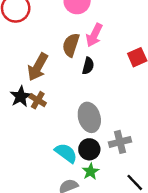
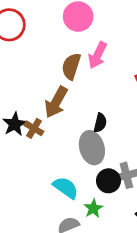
black semicircle: (88, 66) -> (100, 123), moved
brown arrow: (38, 67) -> (56, 102), moved
black circle: (89, 149) -> (108, 181), moved

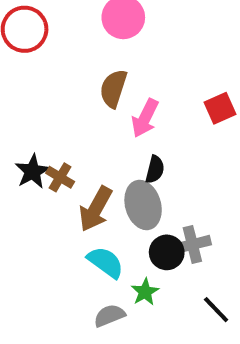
pink arrow: (97, 55) -> (145, 118), moved
brown arrow: (56, 102) -> (96, 209), moved

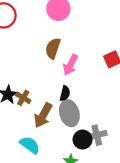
black semicircle: (155, 169) -> (65, 93), moved
cyan semicircle: (106, 262) -> (30, 145), moved

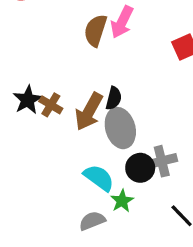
pink arrow: (70, 65) -> (122, 22), moved
brown arrow: (43, 115) -> (89, 111), moved
cyan semicircle: (30, 145) -> (99, 178), moved

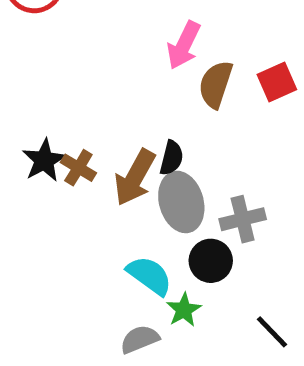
brown semicircle: (95, 30) -> (216, 84), moved
gray cross: (162, 161) -> (243, 219), moved

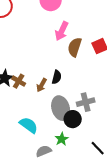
brown arrow: (135, 177) -> (42, 85), size x0.6
gray ellipse: (181, 202) -> (61, 108), moved
cyan semicircle: (149, 275) -> (29, 125), moved

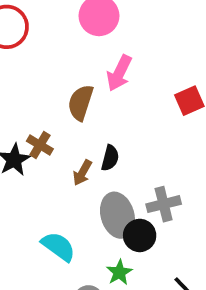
brown semicircle: (75, 47) -> (81, 103), moved
brown cross: (19, 81) -> (40, 145), moved

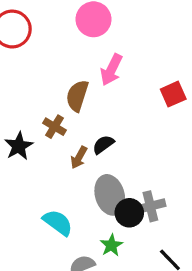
brown cross: (40, 145) -> (54, 127), moved
black semicircle: (110, 158) -> (103, 144), turned -140
gray cross: (164, 204) -> (150, 206), moved

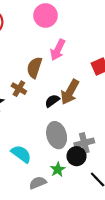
brown arrow: (79, 157) -> (70, 92), moved, size x1.6
black circle: (129, 213) -> (77, 156), moved

